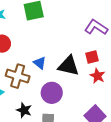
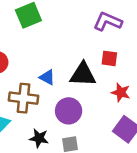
red square: (92, 57) -> (109, 58), turned 32
red star: (97, 76) -> (121, 92), moved

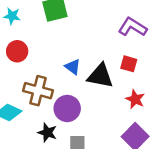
blue triangle: (47, 77) -> (73, 67), moved
purple circle: (69, 111) -> (67, 108), moved

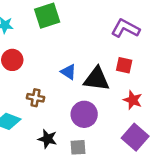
brown cross: (38, 91) -> (35, 98), size x0.6
purple circle: (67, 108) -> (84, 114), moved

